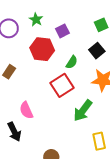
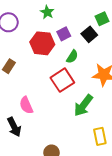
green star: (36, 19) -> (47, 12), moved
purple square: (62, 31) -> (64, 34), moved
black square: (97, 51) -> (89, 34), moved

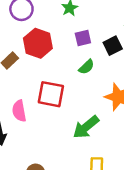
red hexagon: (42, 43) -> (38, 43), moved
red square: (62, 80) -> (51, 94), moved, turned 30

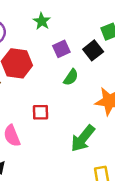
red square: (51, 94) -> (41, 112), size x0.6

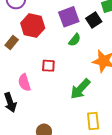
purple square: (61, 49) -> (69, 17), size x1.5

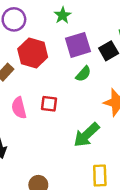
pink semicircle: (24, 83) -> (19, 108), moved

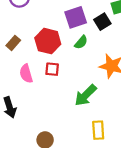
red hexagon: (33, 53) -> (48, 41), moved

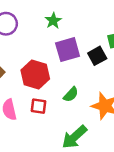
green semicircle: (81, 42) -> (71, 95), moved

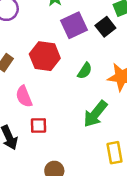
red square: (39, 106) -> (39, 126), moved

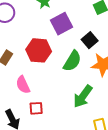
black square: (105, 27) -> (90, 40), moved
green semicircle: (85, 71) -> (72, 61), size x1.5

